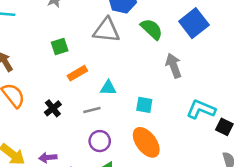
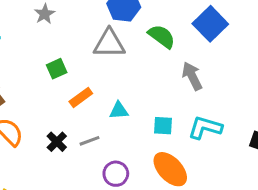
cyan L-shape: (201, 109) -> (205, 128), moved
gray line: (92, 110) -> (89, 141), moved

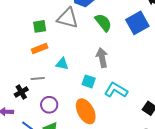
green square: (57, 69) -> (40, 26), moved
gray arrow: (192, 76) -> (102, 58), moved
black cross: (57, 142) -> (21, 92), moved

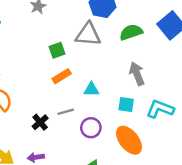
green semicircle: (103, 23) -> (131, 32), turned -60
black cross: (21, 92) -> (40, 122), moved
purple circle: (49, 105) -> (91, 128), moved

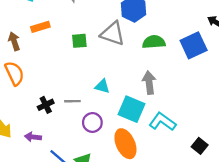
orange rectangle: (62, 76) -> (40, 27), moved
cyan square: (126, 105) -> (131, 109), size x1.6

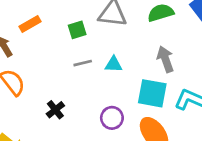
cyan triangle: (102, 86) -> (113, 64), moved
gray line: (72, 101) -> (83, 63), moved

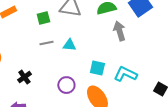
gray arrow: (165, 59) -> (119, 31), moved
cyan square: (152, 93) -> (97, 68), size x0.7

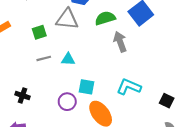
cyan square: (97, 68) -> (87, 87), moved
black cross: (24, 77) -> (22, 96), turned -32

